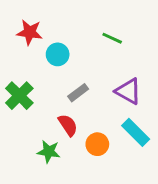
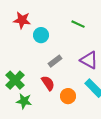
green cross: (19, 96) -> (15, 80), moved
green star: (49, 152) -> (24, 101), moved

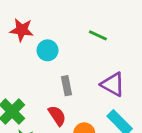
gray rectangle: (55, 61) -> (67, 86), turned -64

